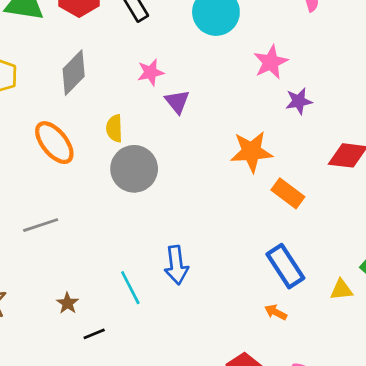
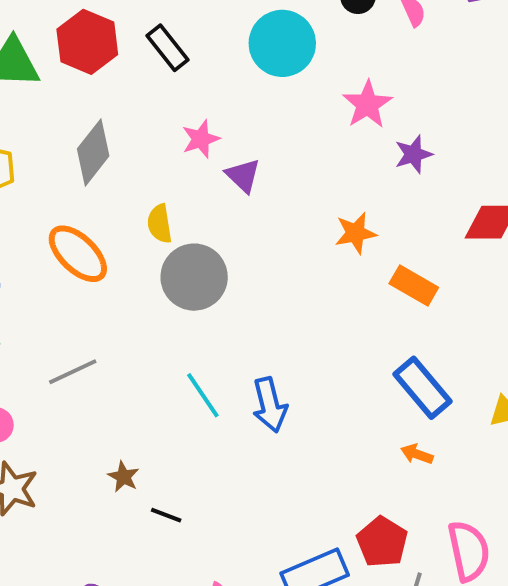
orange star: (251, 152) -> (356, 233), size x0.7
cyan line: (130, 288) -> (203, 395), moved
black line: (94, 334) -> (166, 515), turned 50

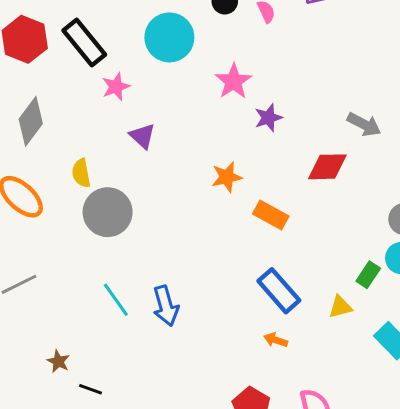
black rectangle: (168, 48) -> (84, 42), size x1.4
pink star: (201, 139) -> (116, 87), moved

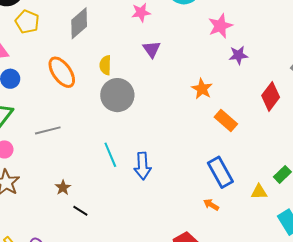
red diamond: (327, 167) -> (271, 96), turned -64
orange star: (227, 177) -> (202, 89), turned 30

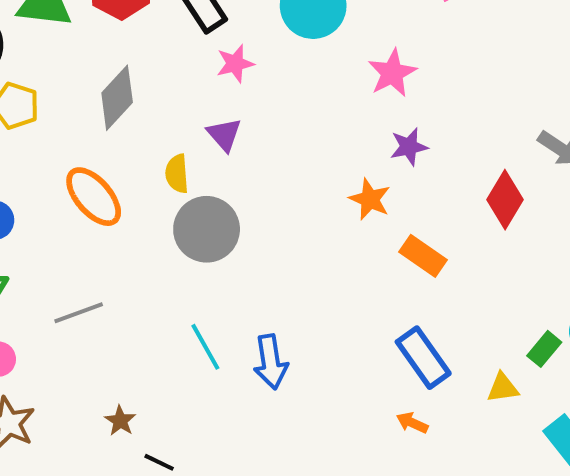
purple triangle: (152, 49) -> (224, 135), moved
purple star: (238, 55) -> (409, 147), moved

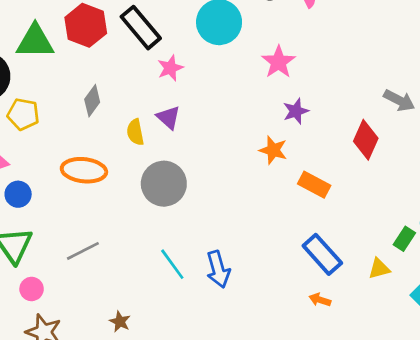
gray diamond: (117, 98) -> (92, 101), size x0.7
yellow semicircle: (177, 174) -> (135, 132), moved
orange ellipse: (94, 197) -> (84, 170), turned -36

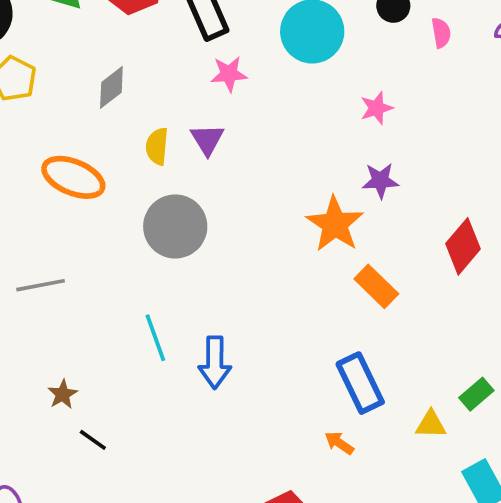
pink star: (279, 62) -> (376, 108), size x0.7
orange star: (273, 150) -> (335, 224), size x1.4

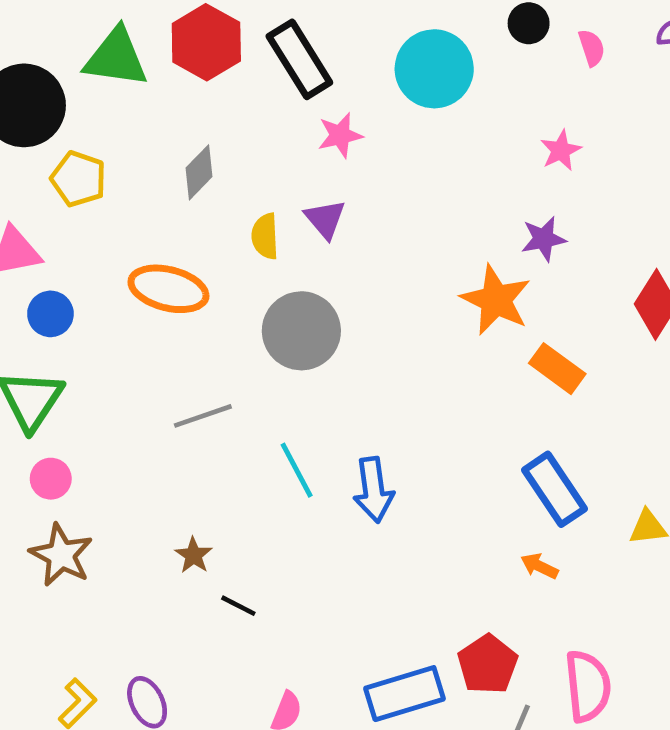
pink star: (376, 108) -> (561, 150), moved
gray line: (41, 285) -> (203, 416), moved

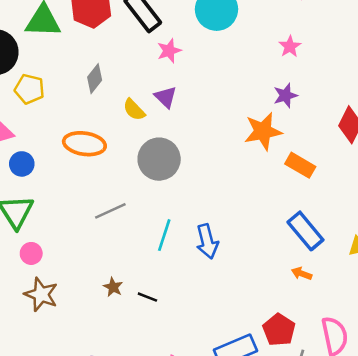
yellow semicircle: (265, 236) -> (134, 110), turned -35
orange star: (496, 300) -> (263, 131), turned -30
cyan line: (297, 470) -> (164, 235), turned 52
black line: (238, 606) -> (147, 297), moved

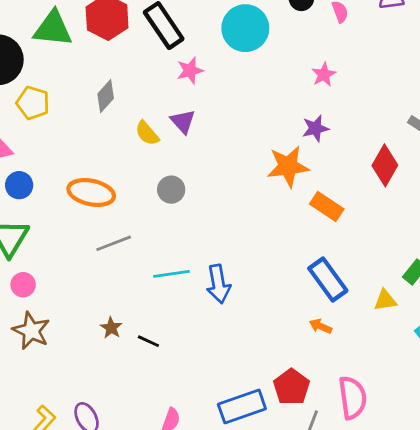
orange ellipse: (84, 144) -> (91, 193), moved
gray circle: (159, 159) -> (171, 190), size x0.6
cyan line: (164, 235) -> (172, 274), turned 60

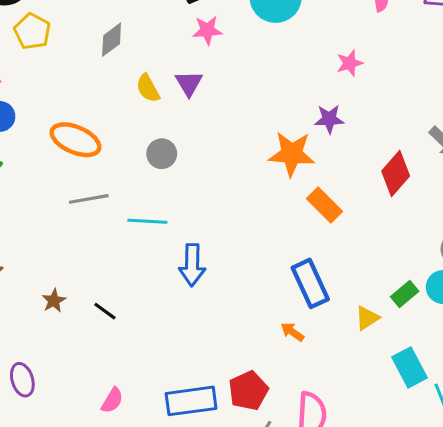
cyan line: (172, 274) -> (147, 221), moved
yellow triangle: (385, 300) -> (367, 318), turned -35
brown star: (111, 328) -> (54, 301), moved

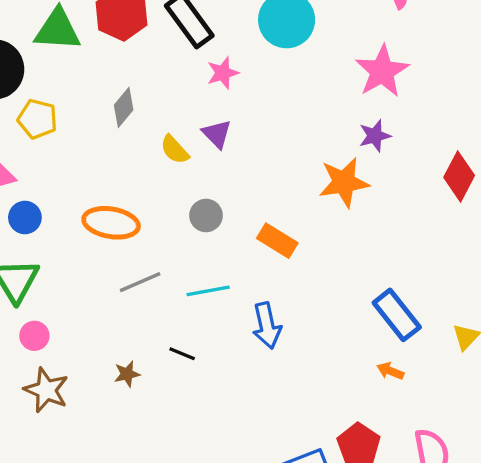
pink star: (350, 63) -> (382, 71), size x1.8
orange rectangle: (325, 205) -> (277, 241), moved
brown star: (54, 301) -> (127, 374), moved, turned 30
black line: (105, 311) -> (182, 354), moved

